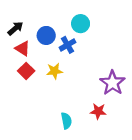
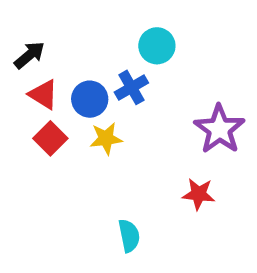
blue circle: (46, 35) -> (90, 99), moved
purple star: (112, 83) -> (219, 129), moved
red star: (98, 111) -> (199, 194), moved

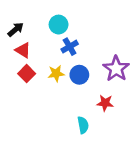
cyan circle: (157, 46) -> (59, 25), moved
blue circle: (90, 99) -> (79, 75), moved
cyan semicircle: (129, 236) -> (83, 125), moved

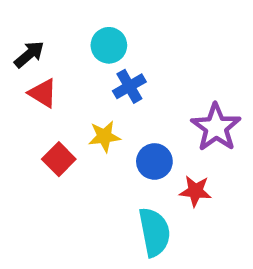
red square: (27, 74) -> (59, 159), moved
blue circle: (79, 75) -> (154, 161), moved
cyan semicircle: (83, 125) -> (154, 232), size x1.5

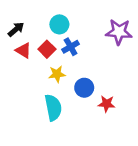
purple star: (216, 127) -> (119, 32), moved, turned -30
red square: (59, 159) -> (47, 49), moved
cyan semicircle: (154, 232) -> (53, 108), moved

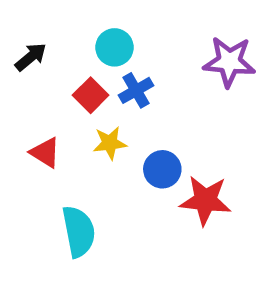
red triangle: (23, 50) -> (45, 153), moved
red star: (107, 104) -> (205, 200), size x1.5
cyan semicircle: (53, 108) -> (79, 231), moved

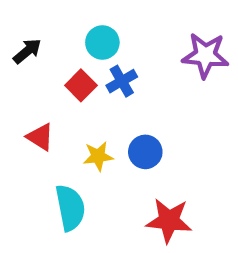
yellow star: (110, 143) -> (98, 156), moved
red star: (205, 200) -> (169, 221), moved

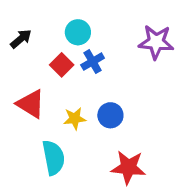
red triangle: (40, 137) -> (31, 104), size x1.4

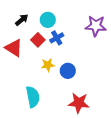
black arrow: (21, 39) -> (22, 20), moved
red triangle: (31, 104) -> (14, 48), moved
yellow star: (75, 119) -> (48, 65), moved

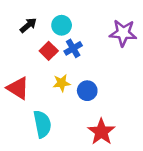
red triangle: (14, 48) -> (18, 88), moved
red star: (79, 103) -> (101, 132), turned 30

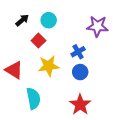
blue cross: (73, 48) -> (78, 52), moved
yellow star: (62, 83) -> (49, 66), size x1.5
blue circle: (87, 91) -> (80, 72), moved

